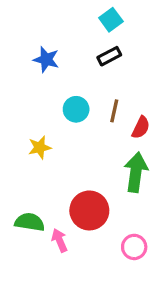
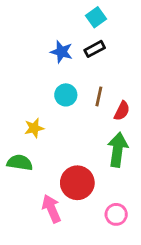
blue star: (46, 59) -> (61, 52), moved
green semicircle: (30, 222) -> (20, 163), moved
pink arrow: (59, 240) -> (51, 209), size x1.4

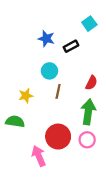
cyan square: (96, 17) -> (89, 24), moved
black rectangle: (95, 49) -> (71, 46), moved
brown line: (99, 96) -> (58, 91), moved
pink circle: (116, 214) -> (87, 140), moved

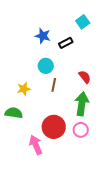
red semicircle: (91, 83) -> (85, 77), turned -64

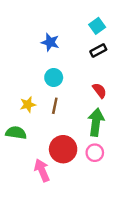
black rectangle: (66, 43) -> (98, 50), moved
brown line: (54, 85) -> (55, 106), moved

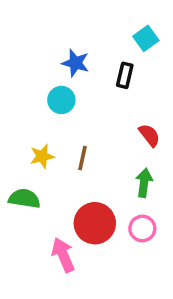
black rectangle: (98, 50) -> (125, 75), moved, turned -49
cyan circle: (54, 78) -> (61, 100), moved
green arrow: (96, 122) -> (144, 183), size x0.7

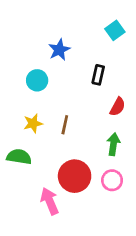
blue star: (75, 63) -> (59, 50), turned 30
black rectangle: (125, 75) -> (98, 75), moved
cyan circle: (61, 100) -> (37, 80), moved
red semicircle: (149, 135) -> (118, 107), turned 66

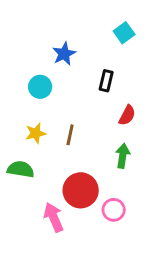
pink circle: (112, 180) -> (114, 210), moved

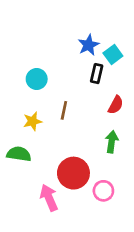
cyan square: (124, 33) -> (113, 54), moved
blue star: (64, 54) -> (88, 45), moved
brown line: (70, 135) -> (64, 110), moved

